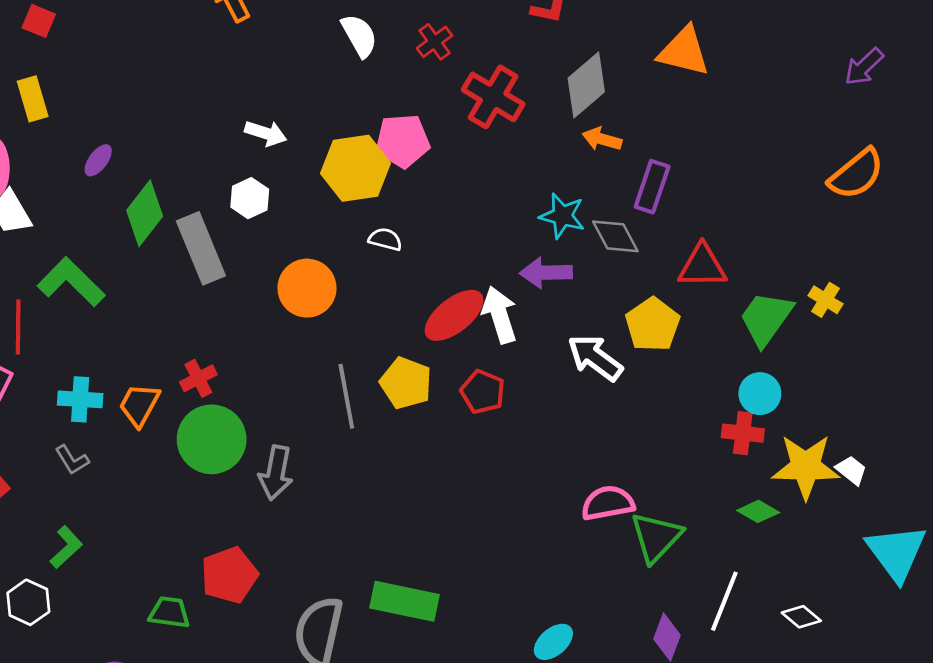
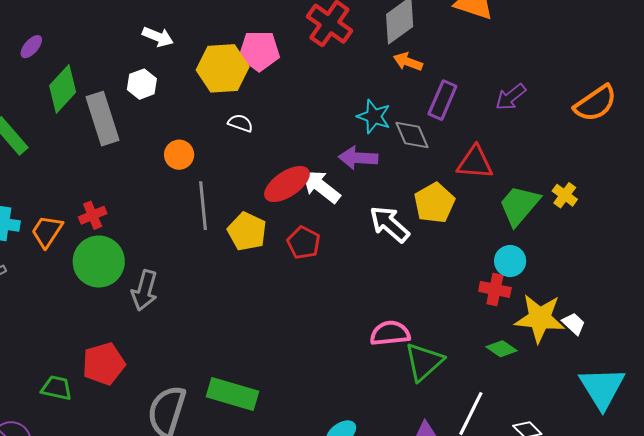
purple arrow: (864, 67) -> (511, 97), moved
orange circle: (307, 288) -> (179, 155), size x0.7
white arrow: (500, 315) -> (321, 186), turned -39
gray line: (346, 396) -> (203, 206), moved

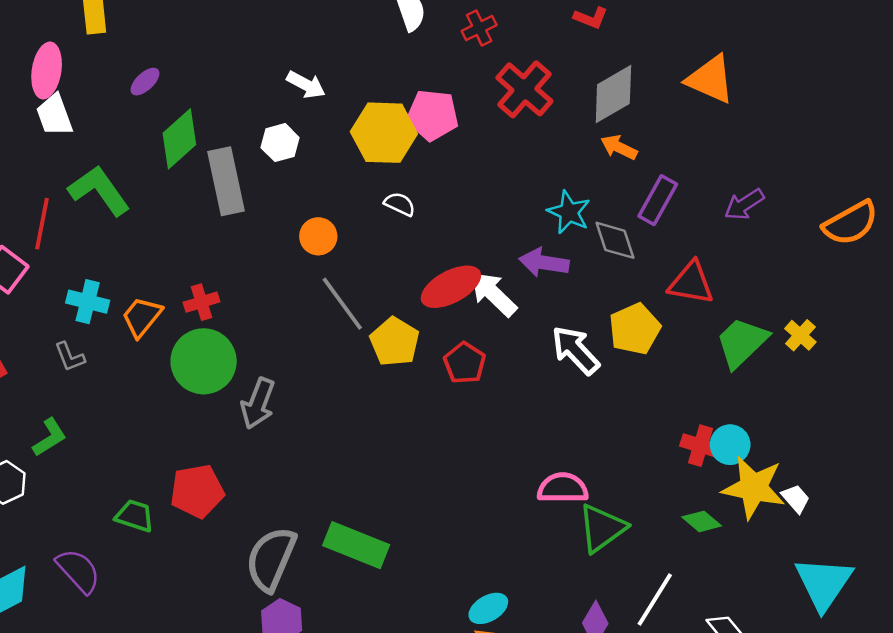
gray line: (203, 206) -> (342, 304), turned -36
cyan circle: (510, 261) -> (730, 445), moved

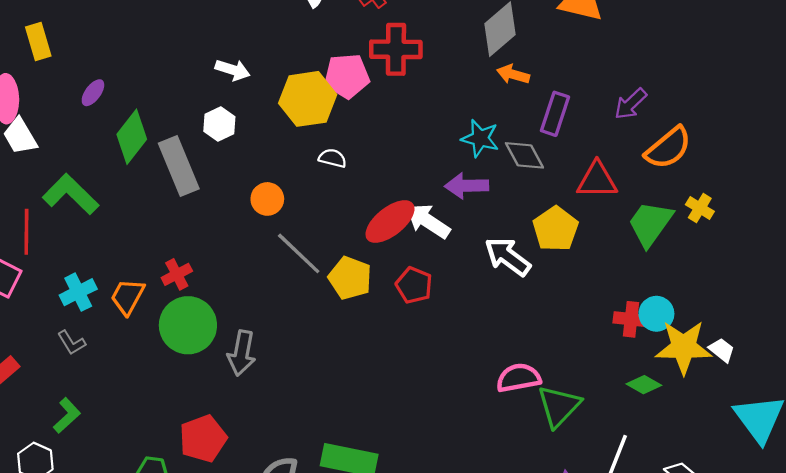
red cross: (524, 89) -> (396, 49), moved, turned -30
orange semicircle: (851, 223) -> (668, 148), moved
cyan cross: (88, 302) -> (78, 292), turned -30

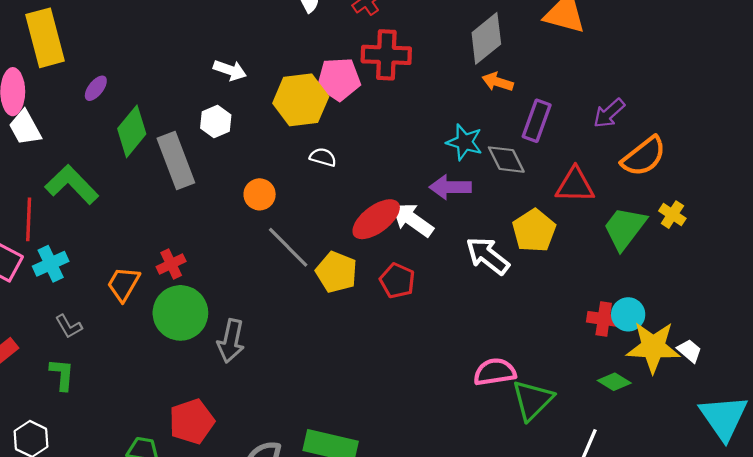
yellow rectangle: (38, 41) -> (45, 38), size x1.6
cyan cross: (78, 292) -> (51, 264), moved
green L-shape: (67, 415) -> (62, 374), moved, turned -44

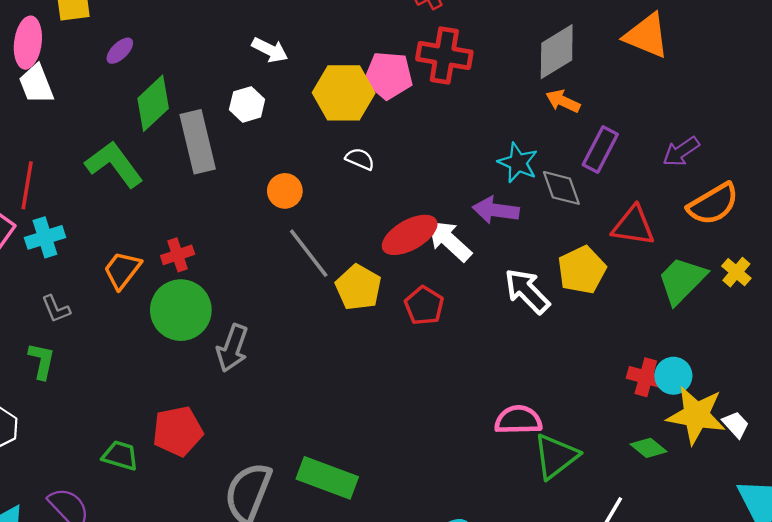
green L-shape: (72, 185) -> (114, 164), moved

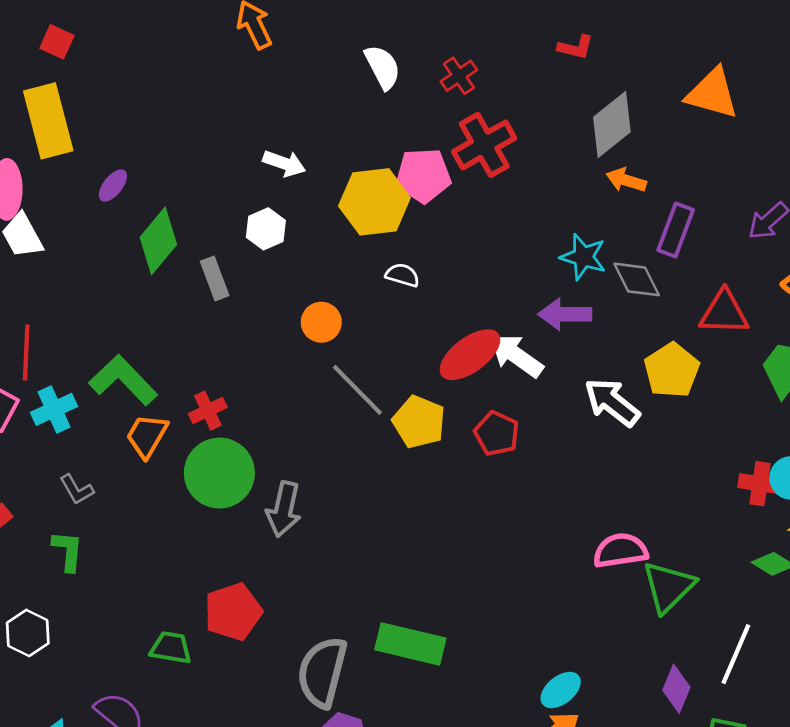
red cross: (444, 55) -> (484, 145), turned -32
gray rectangle: (198, 142) -> (215, 278), size x0.6
green L-shape: (114, 164) -> (123, 380), moved

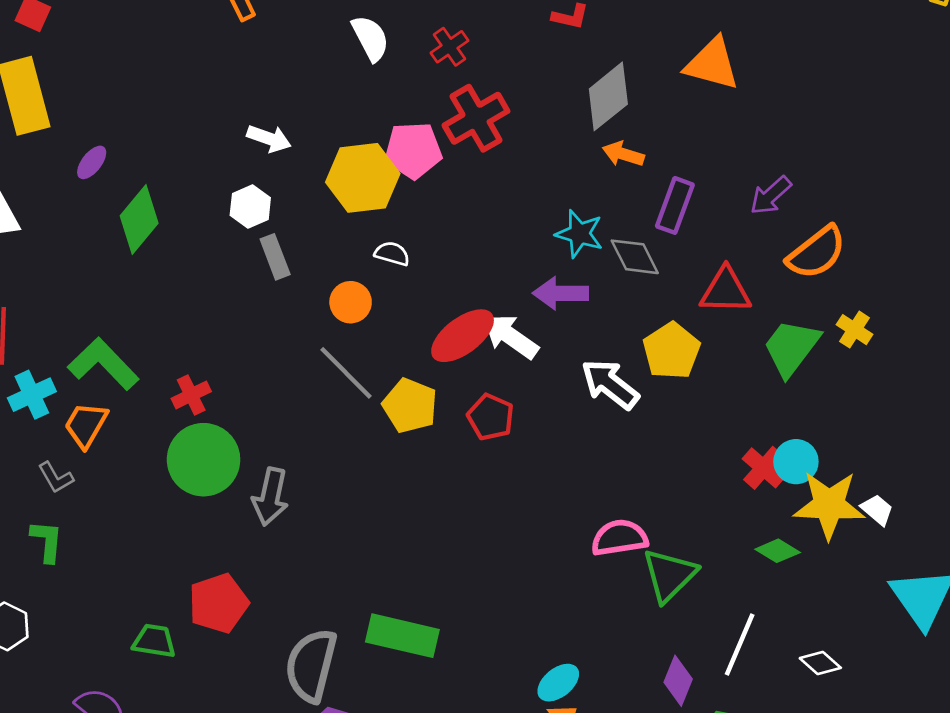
gray rectangle: (215, 278) -> (275, 257), moved
orange circle: (321, 322) -> (351, 302), moved
orange trapezoid: (147, 436) -> (86, 425), moved
red cross: (760, 484) -> (764, 468), turned 33

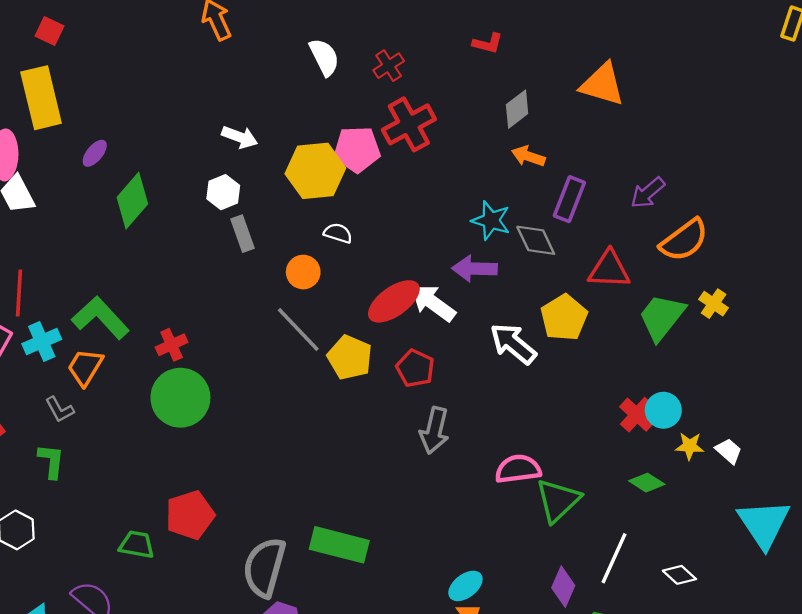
gray diamond: (608, 96) -> (517, 109), size x0.7
gray arrow: (270, 497) -> (434, 430), moved
yellow star: (829, 505) -> (690, 446), size x0.5

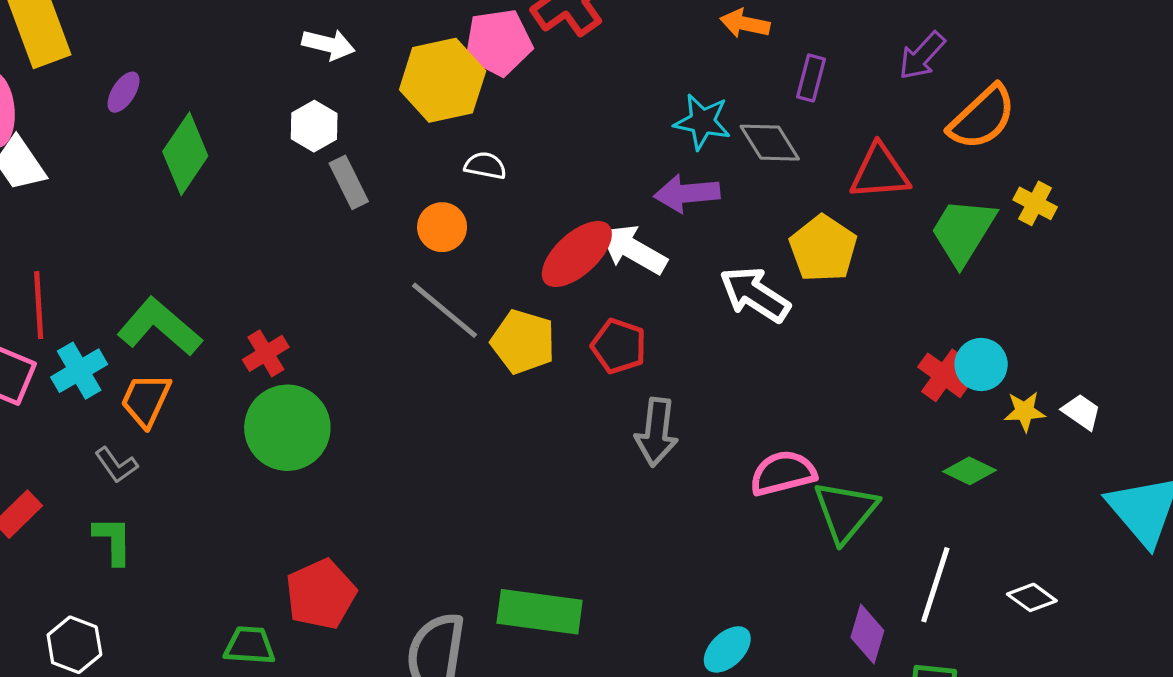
purple rectangle: (569, 199) -> (811, 78), size x0.7

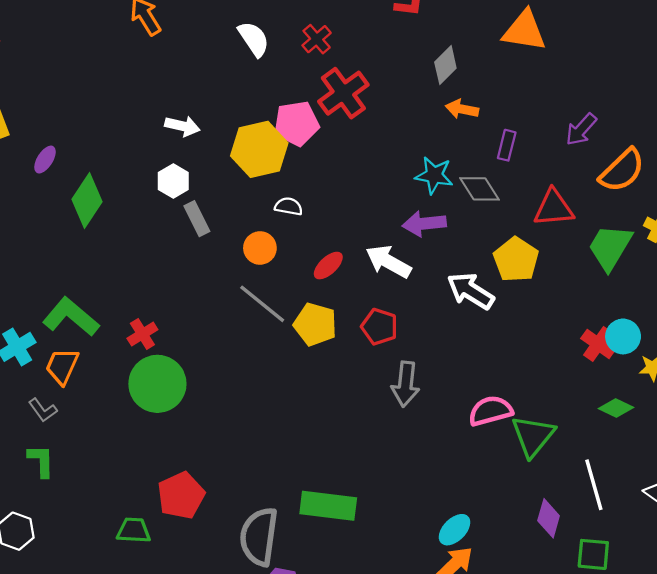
red ellipse: (577, 254) -> (328, 266), moved, size x0.6
white line: (935, 585) -> (594, 485), turned -33

